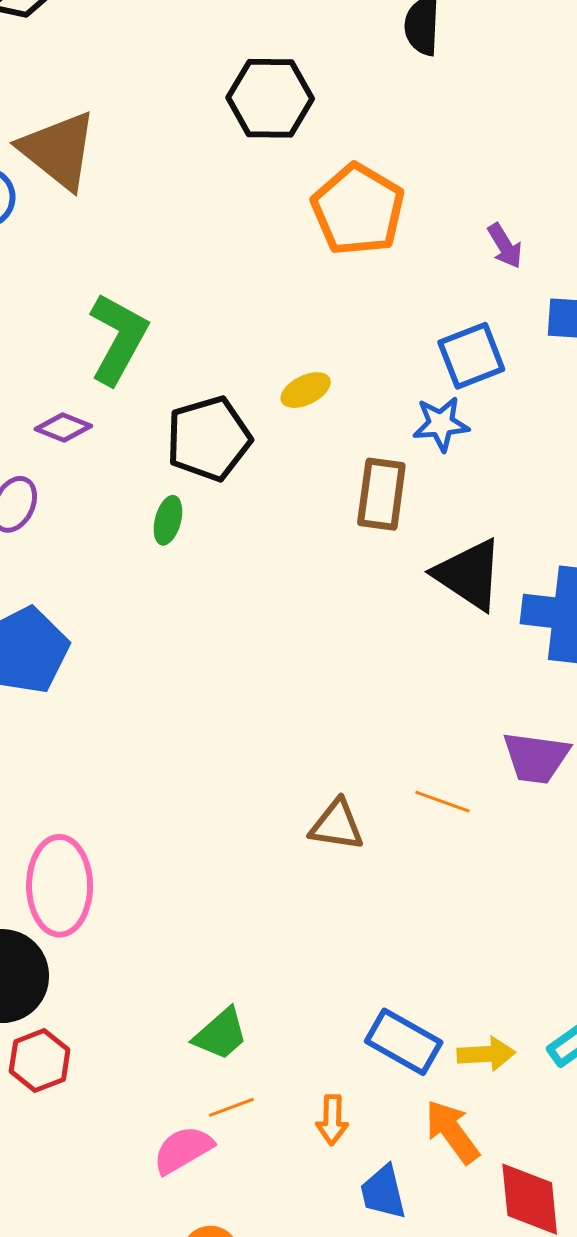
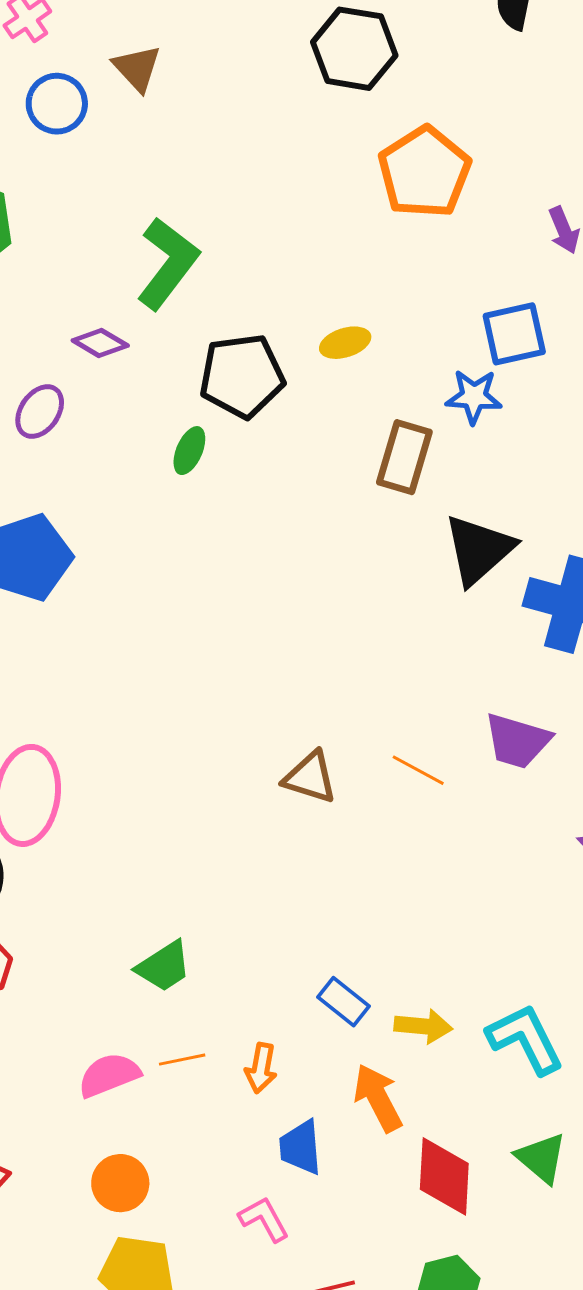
brown triangle: (58, 150) -> (137, 68), size x0.6
black triangle: (469, 574) -> (479, 550), turned 36
blue rectangle: (404, 1042) -> (344, 1002), size x0.7
orange line: (231, 1107) -> (182, 1060), moved

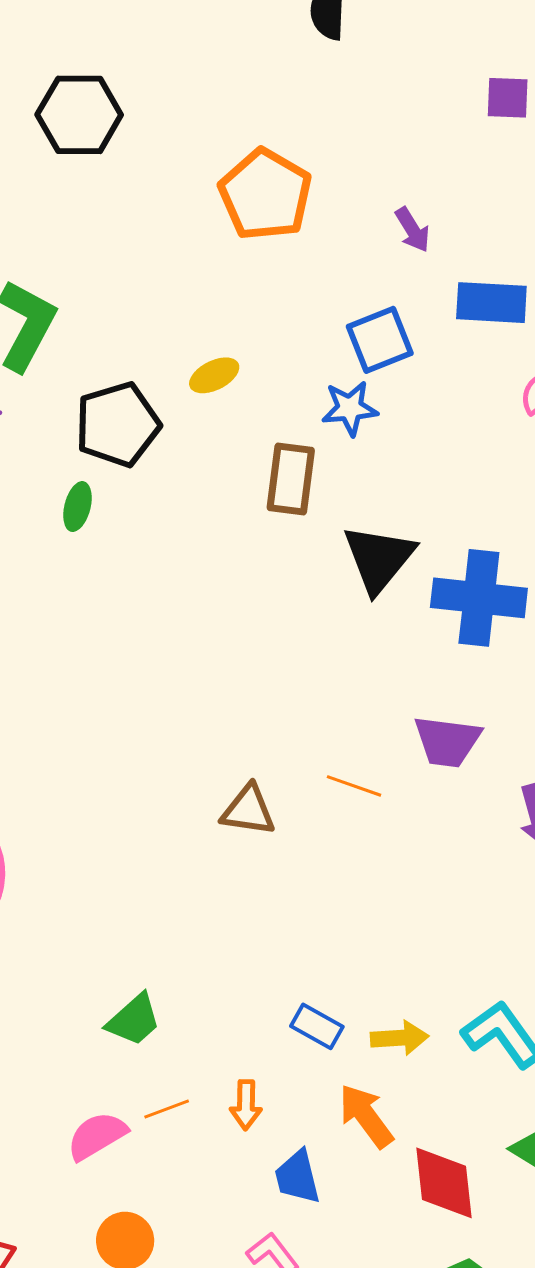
black hexagon: (354, 49) -> (79, 115), moved

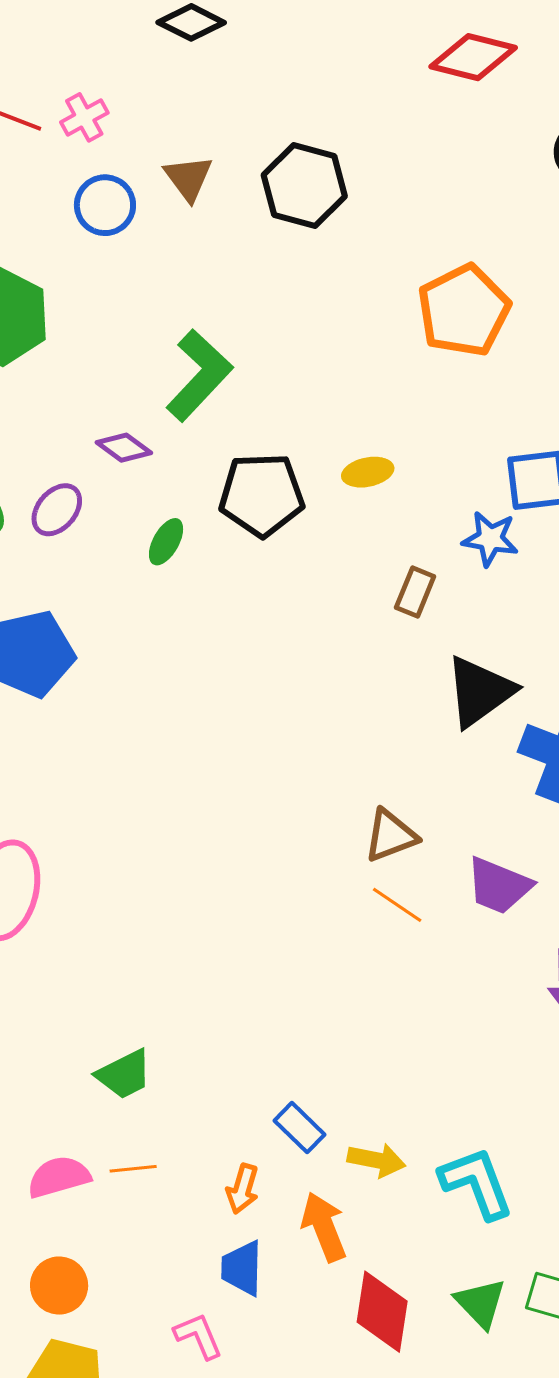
brown rectangle: (291, 479) -> (415, 592), size x0.7
green ellipse: (77, 507) -> (166, 542), moved
brown triangle: (248, 810) -> (391, 836), moved, turned -44
orange arrow: (246, 1105) -> (243, 1189), moved

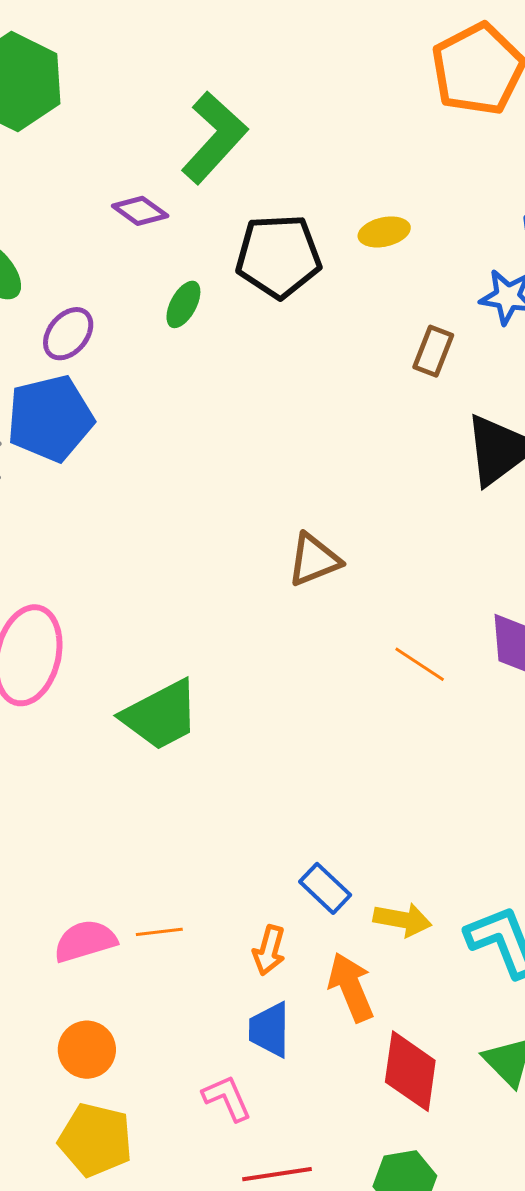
purple ellipse: (57, 510) -> (68, 334), moved
brown triangle: (391, 836) -> (314, 560), moved
green trapezoid: (124, 1074) -> (161, 715), moved, size x1.4

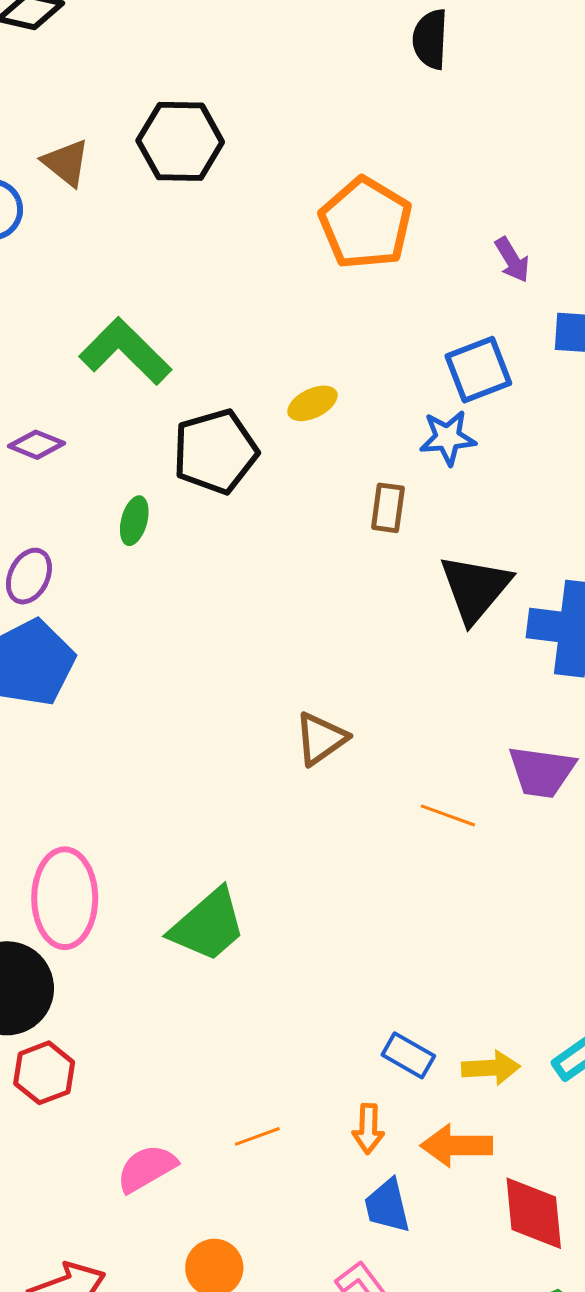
green L-shape: (214, 138) -> (125, 351), turned -74
purple diamond: (140, 211) -> (37, 445), moved
pink semicircle: (85, 941) -> (147, 1168), moved
orange arrow: (351, 987) -> (456, 1145), turned -54

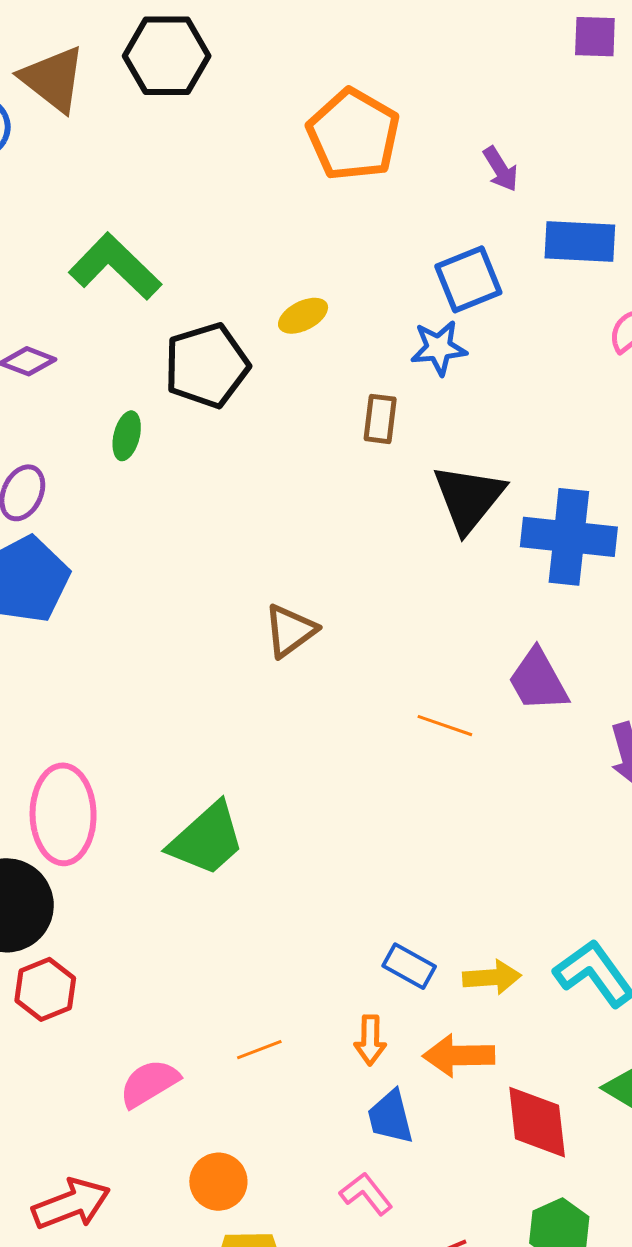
brown triangle: (66, 163) -> (53, 79), size x1.4
brown triangle: (321, 739) -> (290, 631), moved
purple trapezoid: (542, 772) -> (538, 680), turned 54

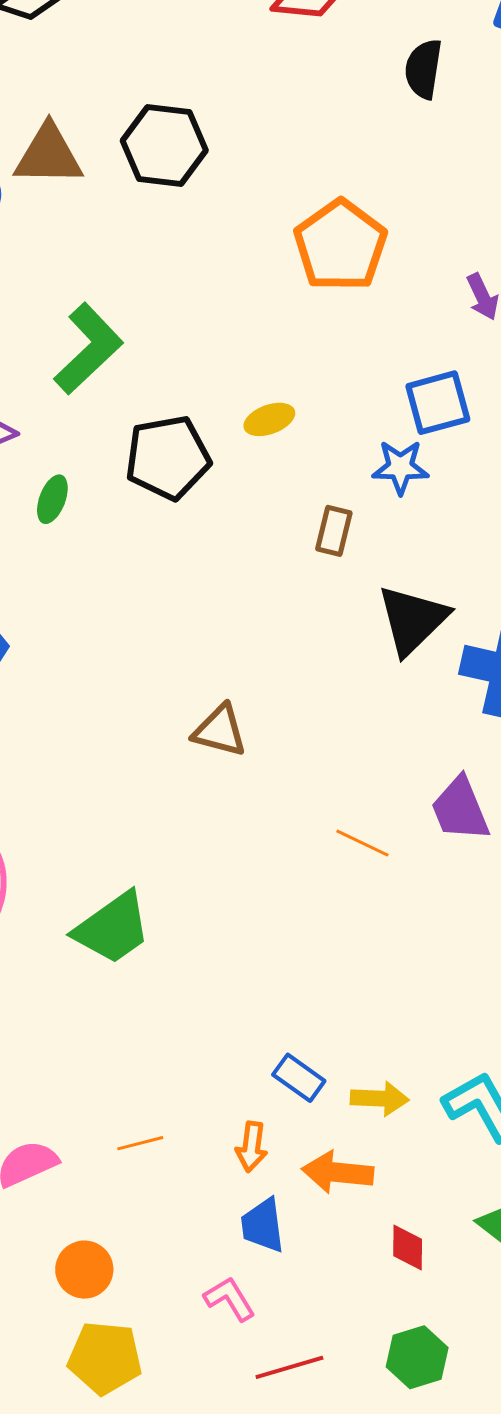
brown triangle: (53, 79) -> (49, 155), turned -44
green L-shape: (115, 267) -> (88, 349), turned 86
green ellipse: (127, 436) -> (52, 499), moved
brown triangle: (290, 631) -> (220, 731), turned 44
red diamond: (537, 1122) -> (408, 1248), size x0.6

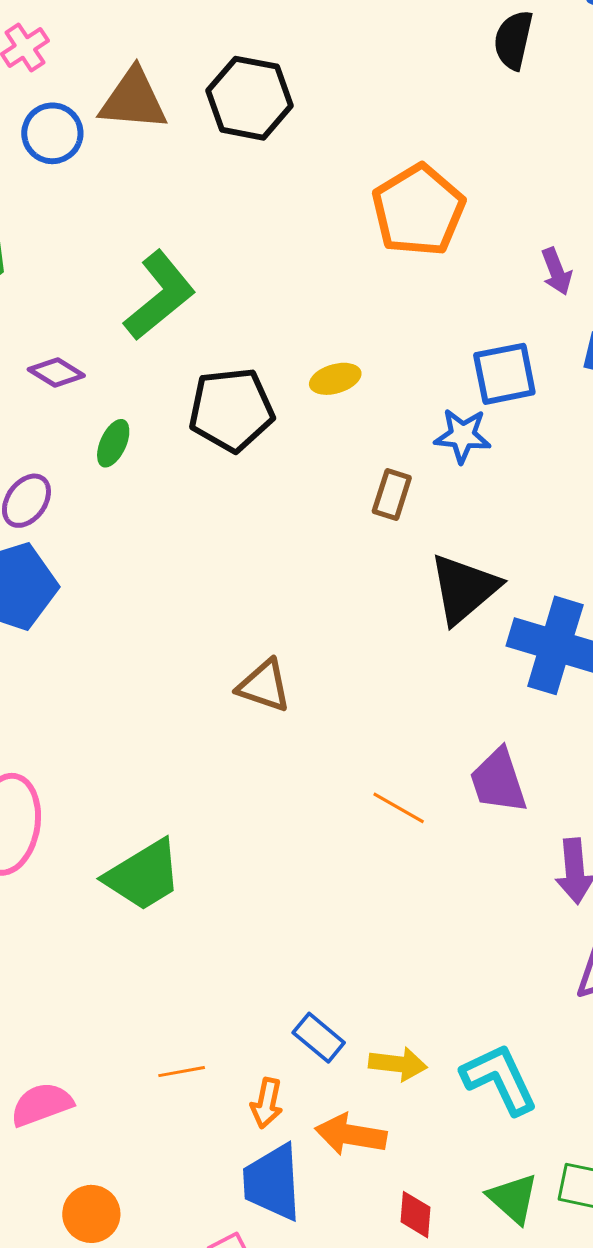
orange line: (140, 1143) -> (182, 1072), moved
blue trapezoid: (263, 1225) -> (272, 1182), size x1.4

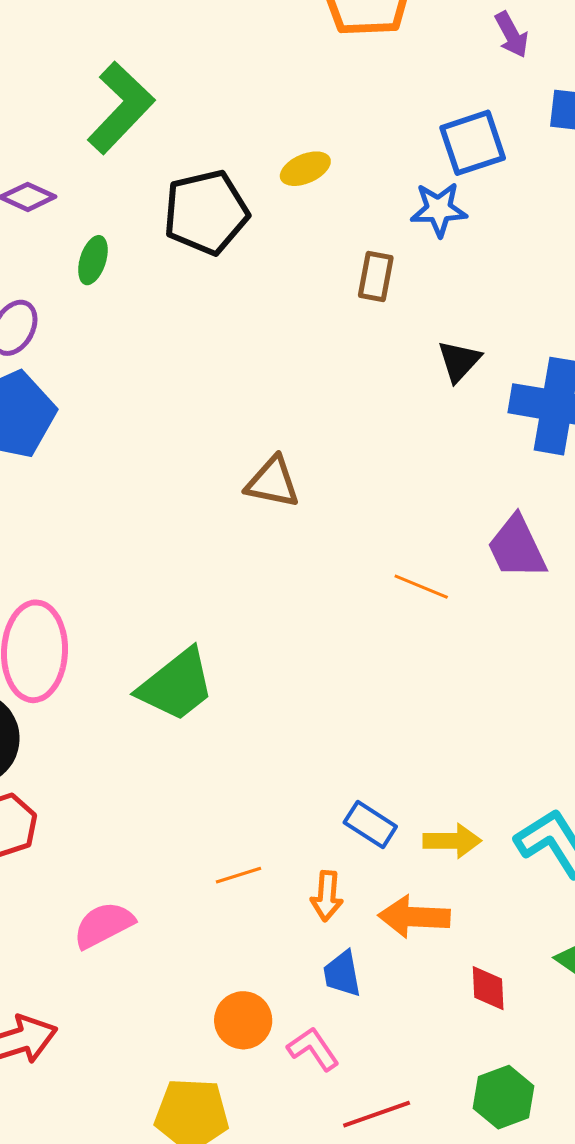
black triangle: (464, 589) -> (459, 361), size x0.6
blue trapezoid: (272, 1182) -> (342, 974), size x0.6
orange circle: (91, 1214) -> (243, 1020), moved

